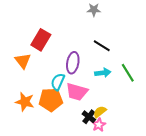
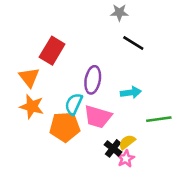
black line: (102, 46) -> (133, 43), moved
green line: (128, 73) -> (159, 119), moved, turned -66
orange star: (25, 102) -> (32, 107), moved

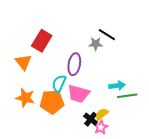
gray star: (119, 13) -> (96, 44), moved
cyan arrow: (131, 93) -> (117, 86), moved
orange star: (32, 107) -> (25, 98), moved

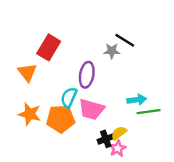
black cross: (91, 119) -> (106, 139), turned 32

